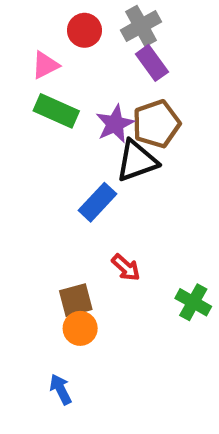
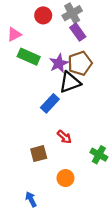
pink triangle: (45, 65) -> (14, 34), moved
orange circle: (80, 328) -> (65, 178), moved

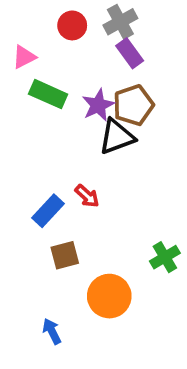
blue rectangle: (50, 103) -> (48, 211), moved
red arrow: (64, 137) -> (87, 196), moved
green cross: (99, 155) -> (165, 257), turned 30
orange circle: (65, 178) -> (109, 296), size x1.5

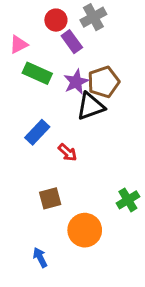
purple rectangle: (130, 53) -> (72, 42), moved
blue rectangle: (48, 211) -> (37, 132), moved

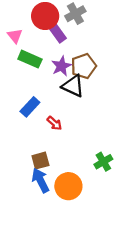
red circle: (56, 20) -> (45, 16), size x1.5
pink triangle: (19, 44) -> (15, 36), turned -42
black triangle: (90, 106) -> (73, 86), turned 45
blue arrow: (40, 257) -> (40, 180), moved, size x1.5

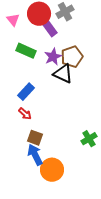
pink triangle: (15, 36) -> (13, 20), moved
red arrow: (54, 123) -> (25, 114), moved
brown square: (40, 161) -> (35, 138), turned 35
orange circle: (68, 186) -> (52, 170), moved

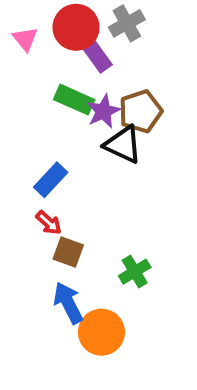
green rectangle: (26, 51) -> (74, 100), moved
brown square: (35, 138) -> (68, 252), moved
green cross: (89, 139) -> (135, 272), moved

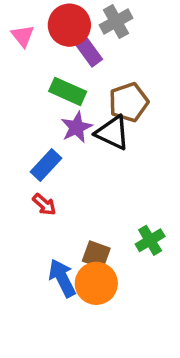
purple star: (103, 111) -> (77, 127), moved
brown square: (68, 252) -> (96, 255), moved
green cross: (135, 272) -> (150, 240), moved
orange circle: (101, 332) -> (96, 283), moved

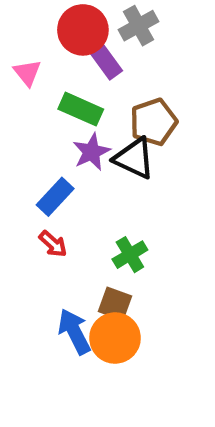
pink triangle: (23, 36) -> (27, 73), moved
green cross: (150, 240) -> (130, 255), moved

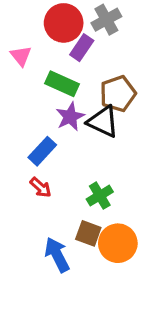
purple rectangle: (106, 62) -> (82, 48), turned 70
orange circle: (115, 338) -> (118, 243), moved

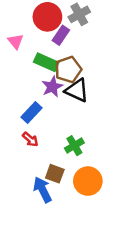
brown pentagon: (118, 94) -> (68, 70), moved
brown square: (88, 233) -> (55, 174), moved

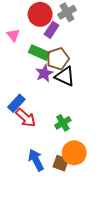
blue rectangle: (31, 112) -> (16, 103), moved
red arrow: (30, 139) -> (26, 118), size x1.5
brown square: (55, 174) -> (61, 163), moved

